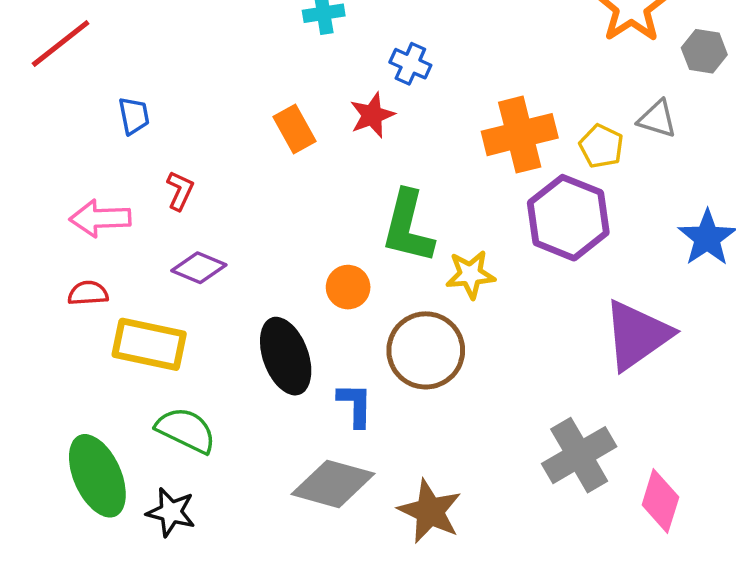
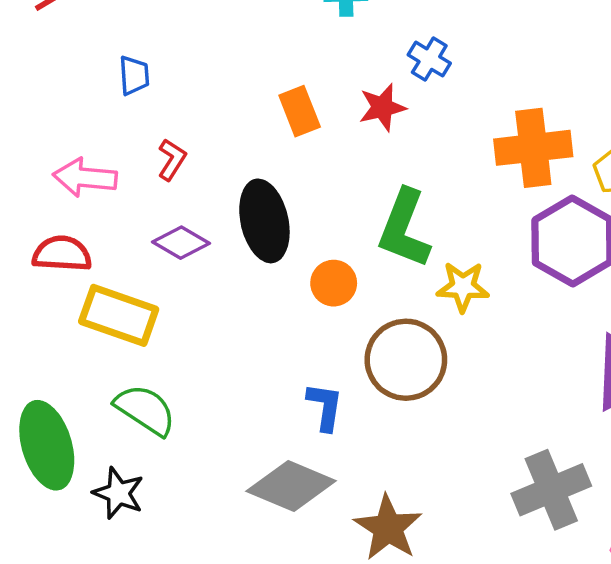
red semicircle: (88, 293) -> (62, 254), size x1.4
black ellipse: (286, 356) -> (264, 221), moved

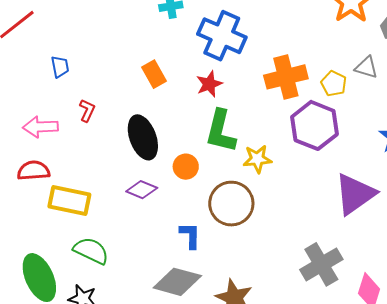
blue cross: (429, 59) -> (222, 36), size x2.0
red star: (382, 107) -> (209, 84), moved
purple diamond: (181, 243) -> (142, 190), moved

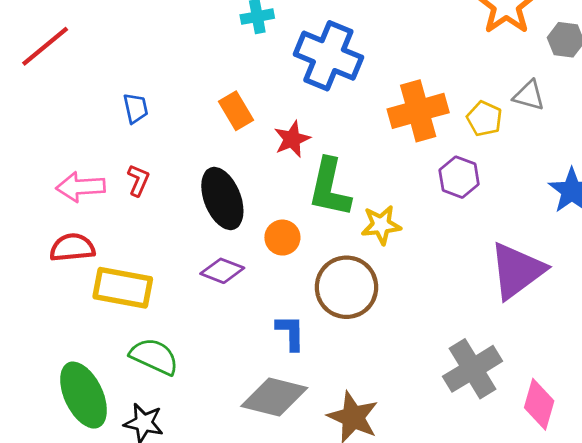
blue trapezoid: (60, 67) -> (136, 108), moved
red star: (209, 84) -> (292, 139), moved
red L-shape: (87, 110) -> (138, 180), moved
purple hexagon: (314, 125) -> (459, 177), size x0.6

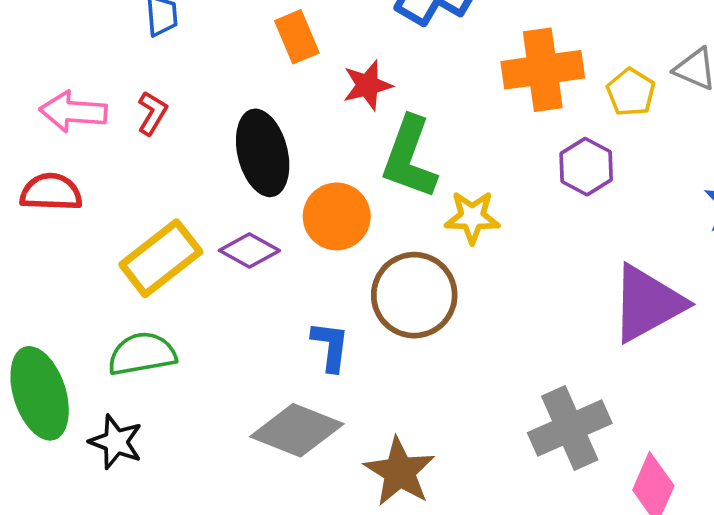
orange circle: (282, 238) -> (337, 216), size x1.4
yellow rectangle: (123, 288) -> (161, 258), moved, turned -56
green semicircle: (154, 356) -> (142, 354), turned -42

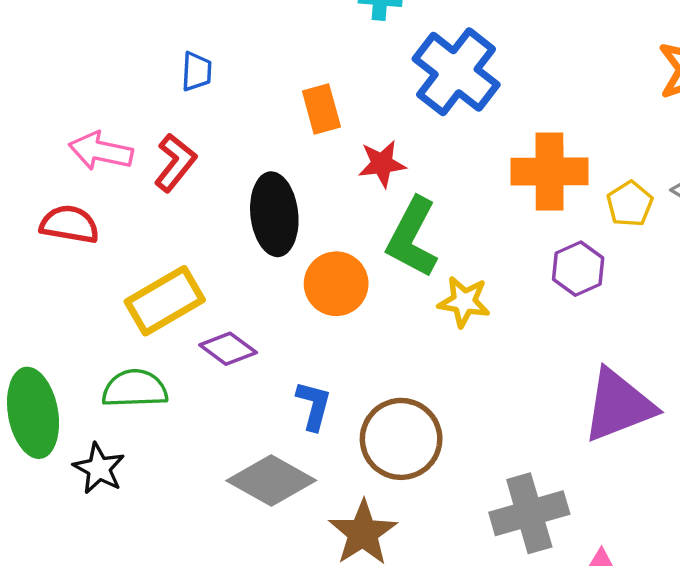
red L-shape: (152, 113) -> (175, 163), size x1.4
purple diamond: (249, 251) -> (228, 349), moved
brown circle: (414, 295) -> (401, 439), moved

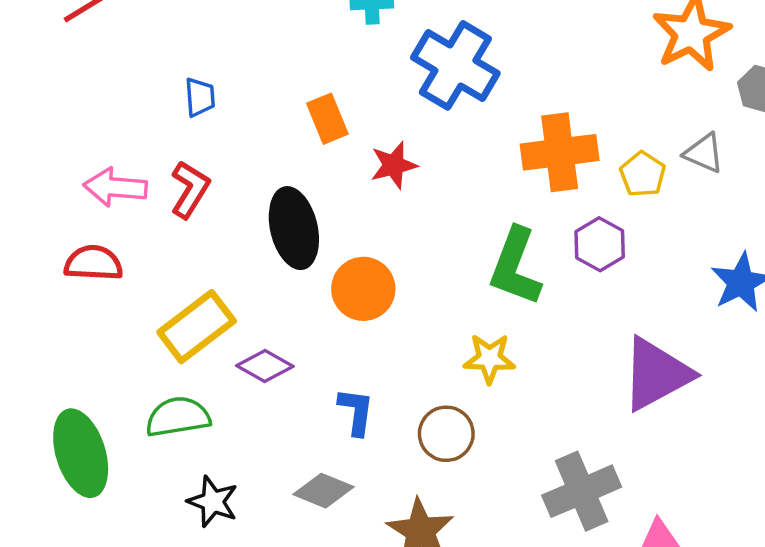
green L-shape: (412, 237) -> (515, 267), moved
yellow star: (464, 302) -> (489, 358), moved
brown circle: (401, 439) -> (446, 434), size x0.7
black star: (99, 468) -> (213, 502), moved
gray diamond: (271, 481) -> (323, 491), size x0.7

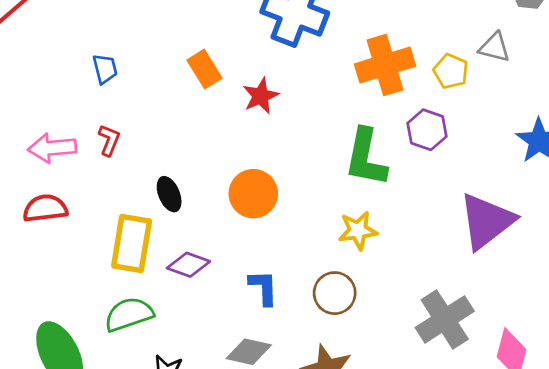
red L-shape: (190, 189) -> (109, 140), size x0.7
black ellipse: (294, 228) -> (169, 194), moved, size x0.6
yellow rectangle: (197, 327) -> (132, 243), turned -34

